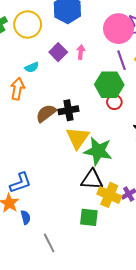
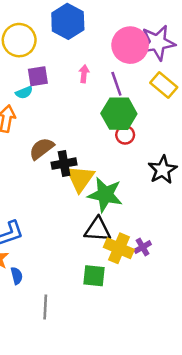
purple square: (58, 52) -> (38, 76), moved, turned 36
purple line: (122, 60) -> (116, 84), moved
black cross: (68, 110) -> (64, 164), moved
gray line: (49, 243) -> (45, 307), turned 30

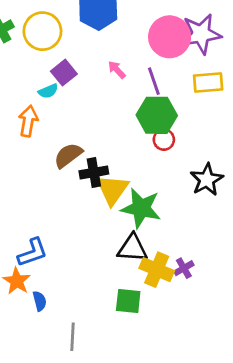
pink arrow: (84, 74) -> (117, 70), turned -49
purple square: (38, 76) -> (64, 73), turned -30
yellow rectangle: (164, 85) -> (208, 83), turned -45

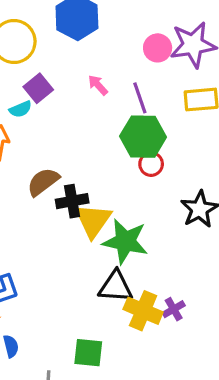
pink circle: (170, 37) -> (158, 48), size x0.6
green square: (128, 301) -> (88, 353), moved

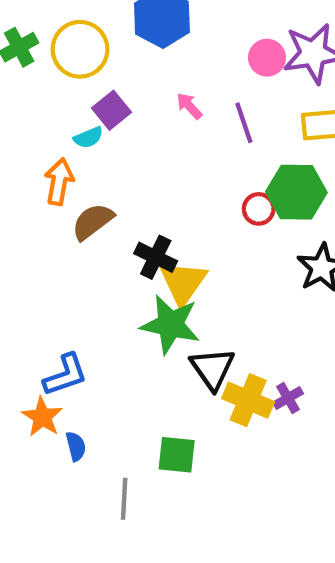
green hexagon: (143, 137) -> (296, 192), moved
brown semicircle: (43, 182) -> (93, 222), moved
black cross: (72, 201) -> (156, 257), turned 36
green star: (125, 241) -> (170, 324), moved
black triangle: (116, 287) -> (212, 369), turned 51

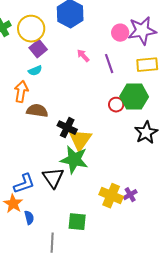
purple square: (112, 110) -> (38, 49), moved
brown semicircle: (93, 222) -> (37, 111), turned 45
black triangle: (212, 369) -> (53, 178), moved

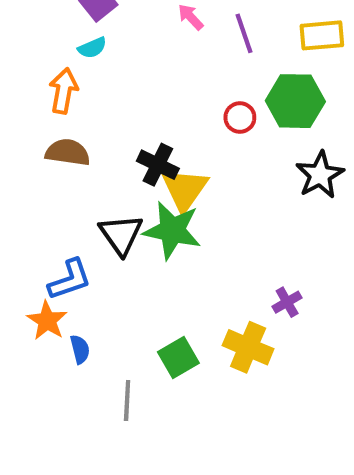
red circle: (116, 105) -> (240, 118), moved
brown semicircle: (37, 111) -> (68, 152), moved
black triangle: (53, 178) -> (121, 234), moved
yellow cross: (111, 196) -> (248, 347), moved
green square: (77, 222) -> (178, 357), turned -36

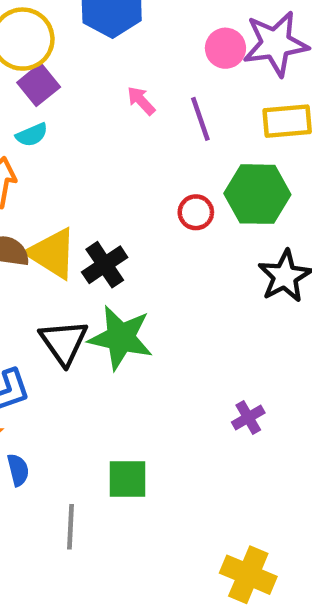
black cross: (158, 165) -> (105, 265), turned 30
yellow triangle: (185, 189) -> (52, 253), moved, turned -33
yellow cross: (248, 347) -> (248, 575), moved
green square: (178, 357) -> (127, 479), turned 30

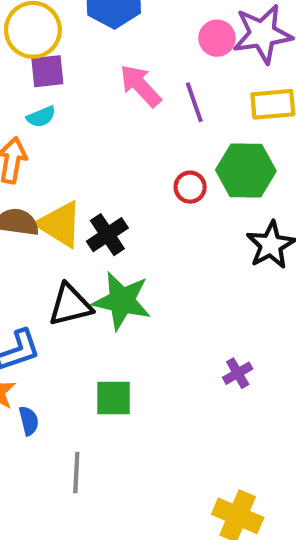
purple square: (39, 85) -> (47, 71), turned 33
pink arrow: (141, 101) -> (140, 86), size x1.6
black triangle: (64, 342) -> (70, 305), turned 51
green square: (127, 479) -> (114, 398), moved

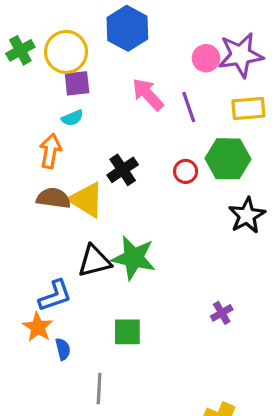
black cross: (107, 235) -> (123, 170), moved

